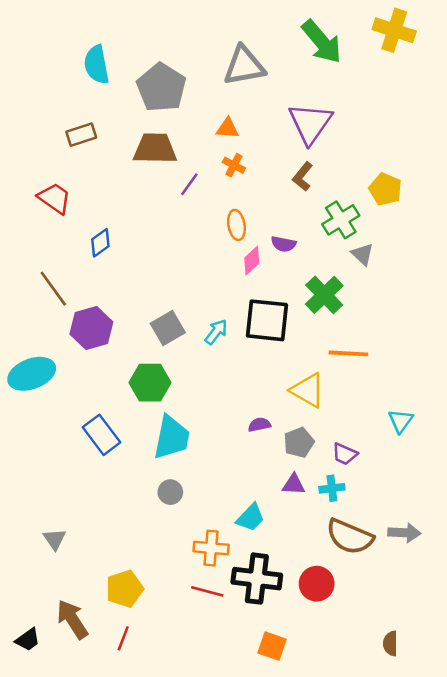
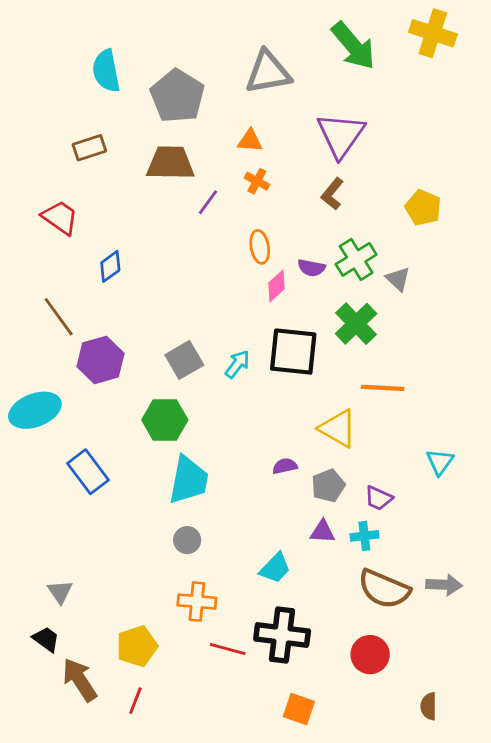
green cross: (341, 220) -> (356, 259), moved
blue rectangle: (102, 435) -> (88, 472), moved
orange cross: (211, 548) -> (197, 602), moved
red circle: (317, 584) -> (370, 655), moved
black trapezoid: (28, 640) -> (46, 639), moved, turned -108

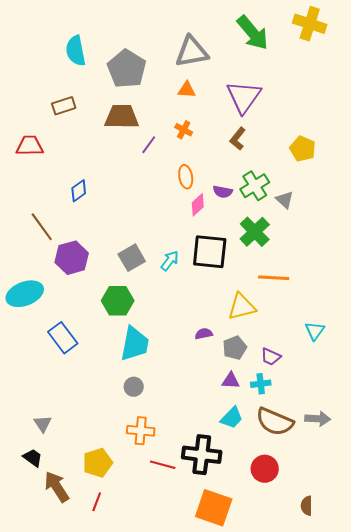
orange triangle: (250, 141) -> (187, 90), moved
red trapezoid: (60, 218) -> (30, 146), moved, turned -36
yellow triangle: (338, 428) -> (242, 307), turned -44
cyan trapezoid: (275, 568) -> (232, 418), moved
orange square: (299, 709) -> (214, 508), size x1.6

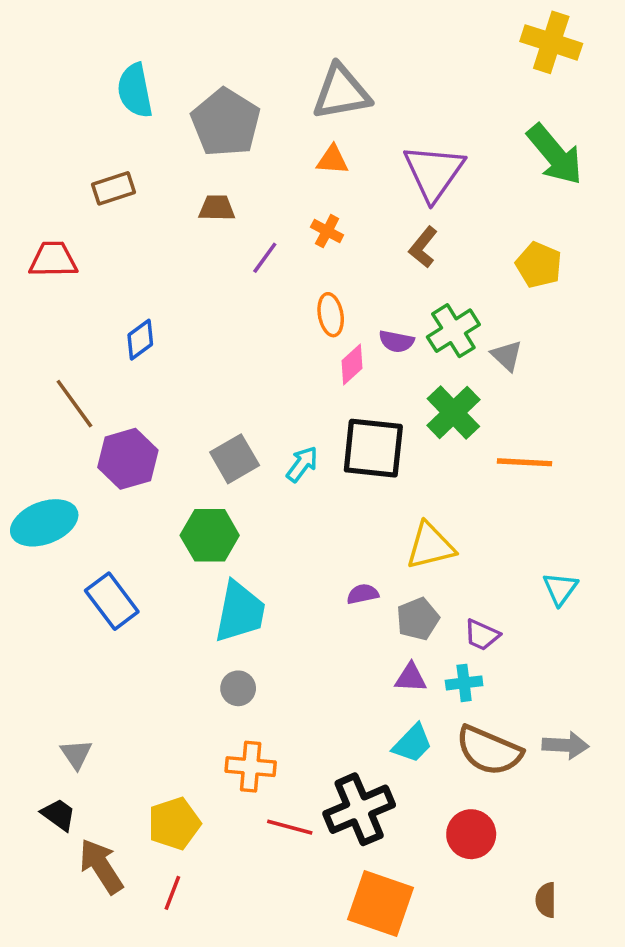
green arrow: (253, 33) -> (555, 155), moved
brown trapezoid: (122, 117) -> (217, 208), size x0.6
orange line: (274, 278) -> (525, 462), moved
black cross: (202, 455) -> (359, 809), turned -30

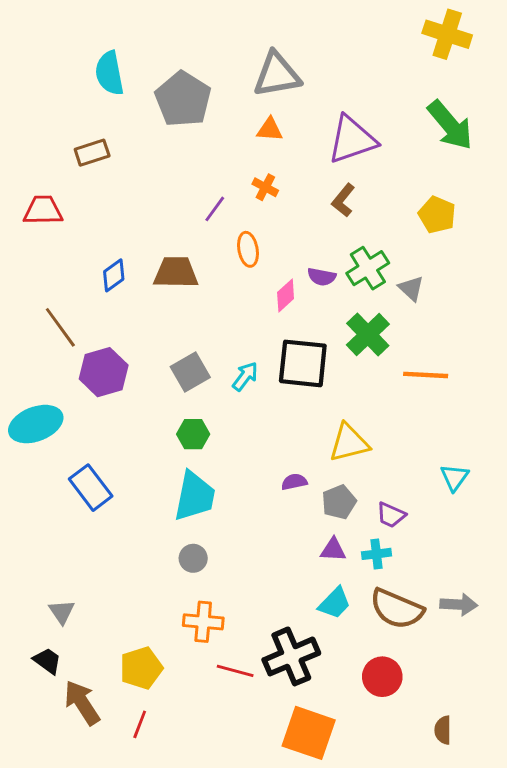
purple triangle: (434, 172) -> (352, 140), turned 36
brown trapezoid: (217, 208) -> (176, 272), moved, size x1.5
orange ellipse: (331, 315) -> (248, 249), moved
green hexagon: (210, 535) -> (193, 434), moved, size x0.7

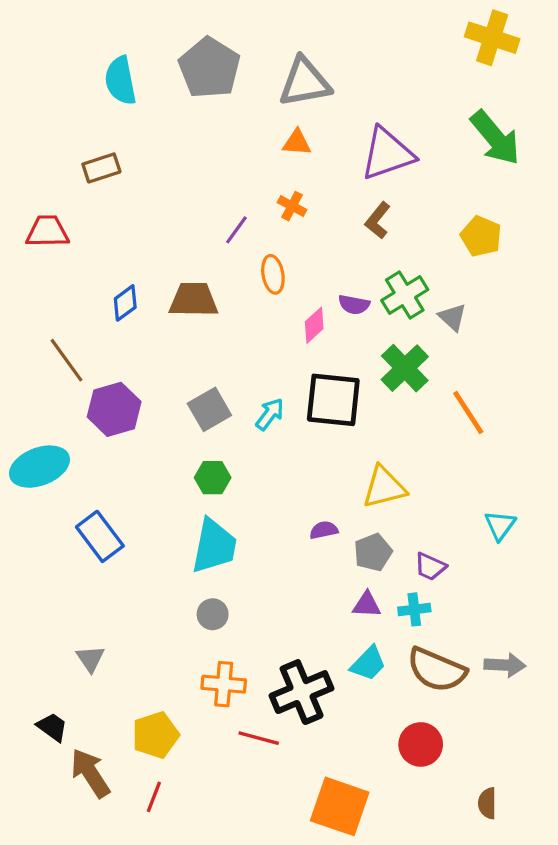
gray pentagon: (183, 99) -> (209, 68), moved
orange line: (426, 375) -> (468, 413), turned 54
gray triangle: (62, 612) -> (90, 659), moved
black cross: (291, 656) -> (302, 692), moved

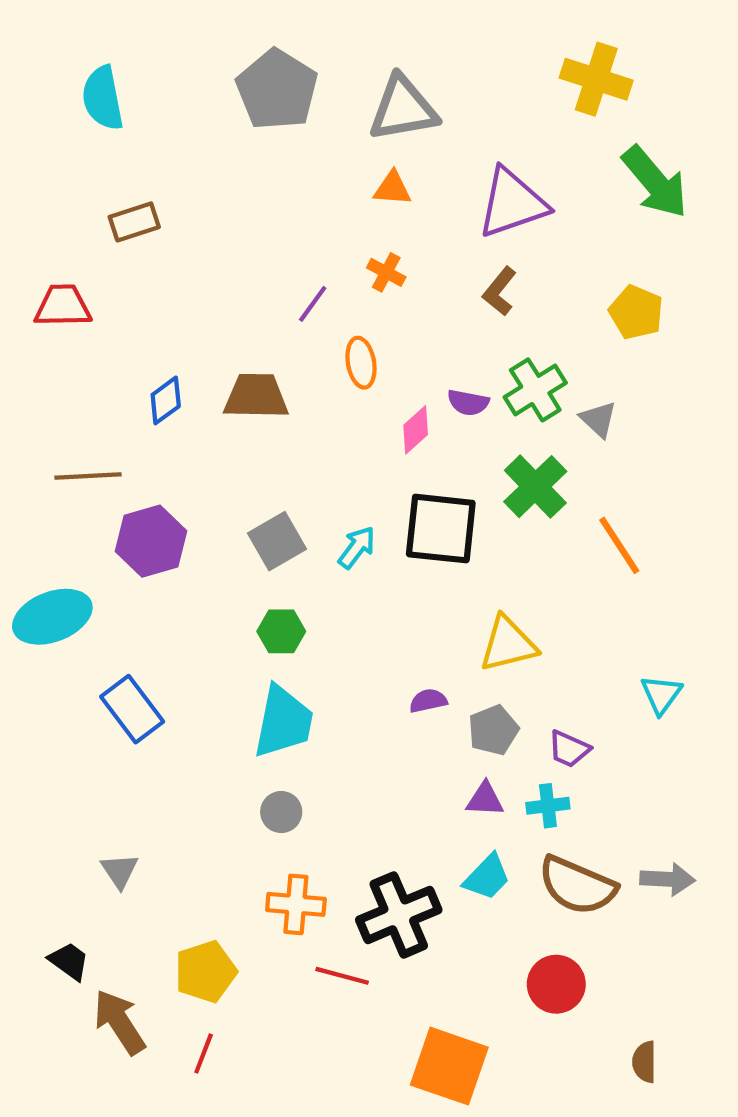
yellow cross: (492, 38) -> (596, 79), moved
cyan semicircle: (120, 81) -> (103, 98), moved
brown line: (66, 360) -> (88, 476), turned -57

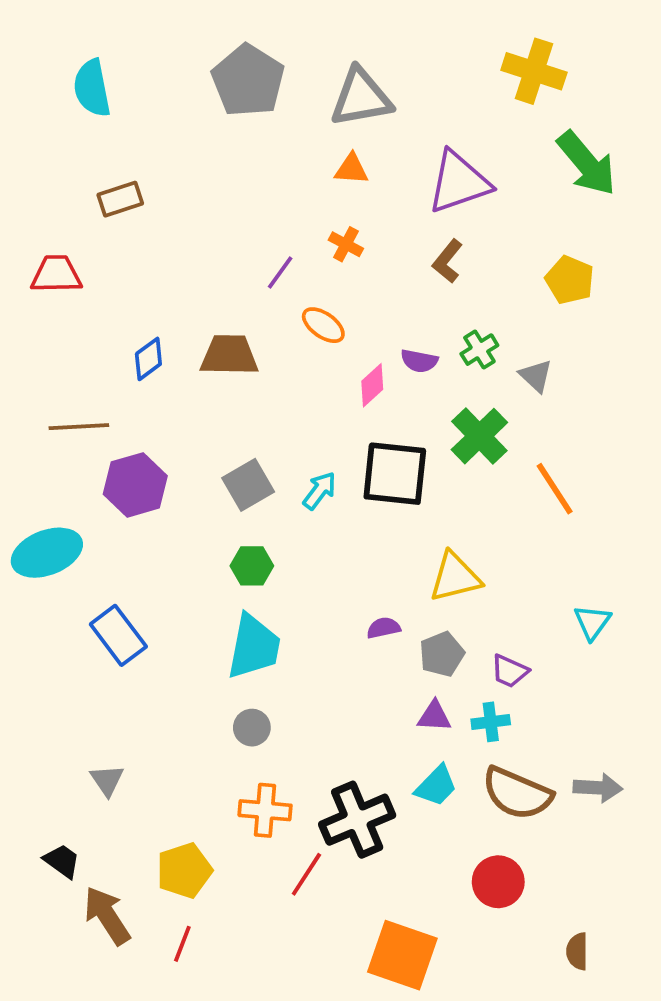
orange ellipse: (361, 363) -> (323, 325), turned -45
green cross: (535, 390) -> (479, 350), size x0.7
red line: (342, 976) -> (306, 874), turned -72

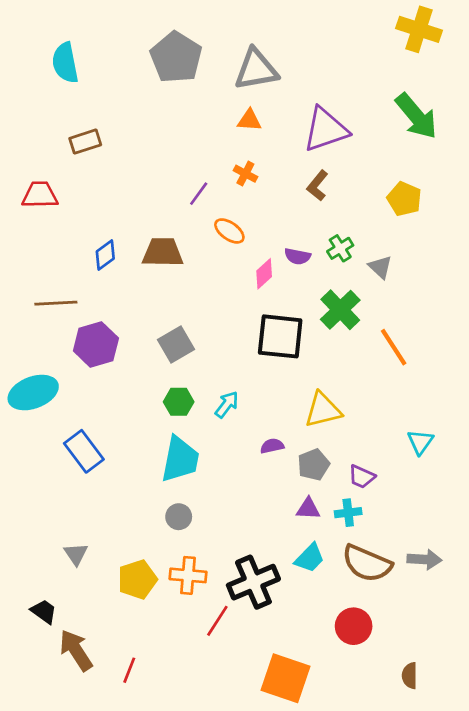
yellow cross: (534, 71) -> (419, 29), moved
cyan arrow: (320, 491) -> (227, 405), moved
yellow pentagon: (184, 870) -> (137, 579), moved

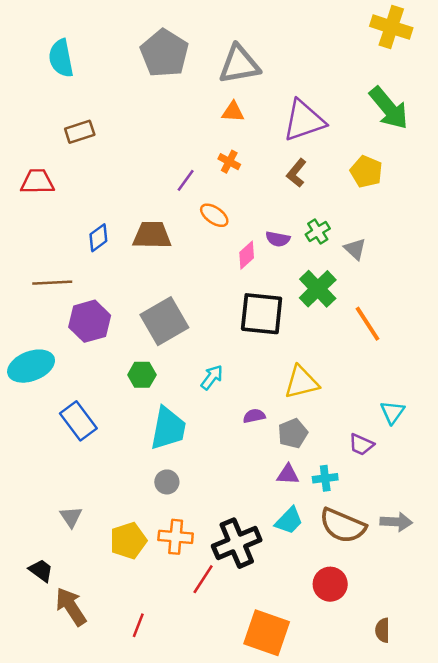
yellow pentagon: (404, 199) -> (366, 172), moved
gray square: (176, 344) -> (164, 321), size x1.4
green hexagon: (179, 402) -> (142, 375), moved
purple trapezoid: (362, 477) -> (361, 445), moved
red line: (129, 670) -> (138, 625), moved

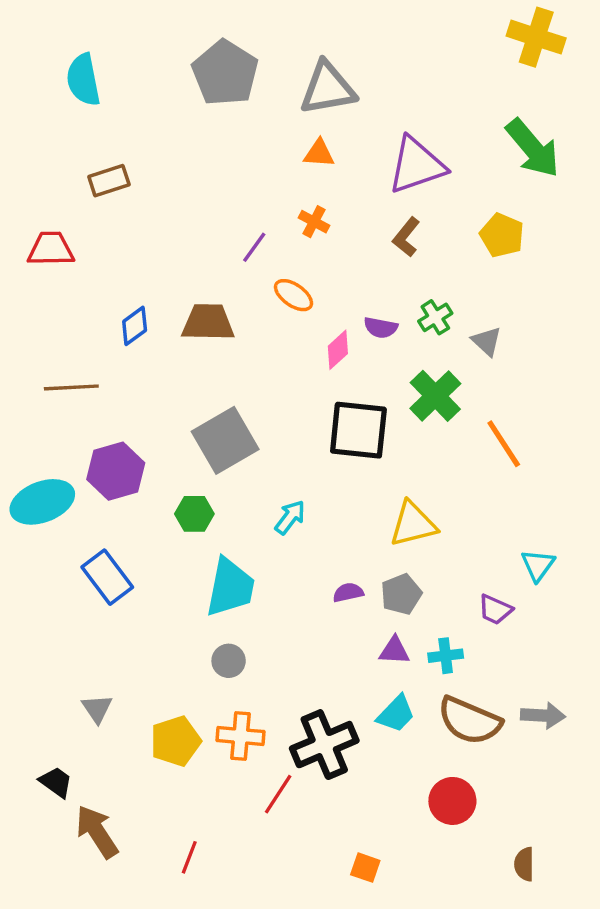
purple hexagon: (90, 321) -> (116, 471), moved
purple semicircle: (254, 416) -> (348, 592), moved
orange square: (267, 633) -> (365, 868), size x0.5

